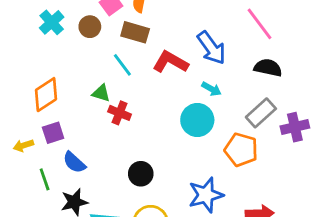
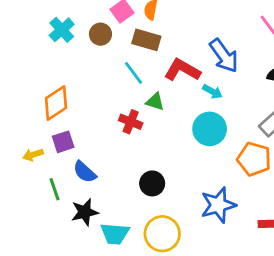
cyan arrow: (211, 89) -> (212, 92), moved
green triangle: (101, 93) -> (155, 102), moved

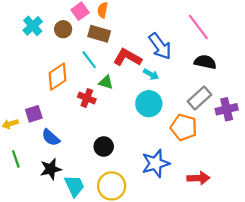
orange diamond: (56, 103) -> (57, 77), moved
green line: (55, 189) -> (16, 159), moved
cyan trapezoid: (115, 234) -> (74, 186), turned -120

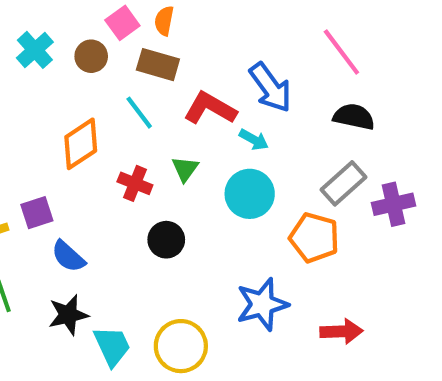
green triangle: (106, 82) -> (185, 169), moved, turned 49
black circle: (104, 146) -> (166, 240), moved

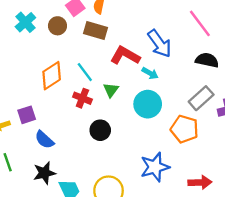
cyan line: (139, 113) -> (85, 72), moved

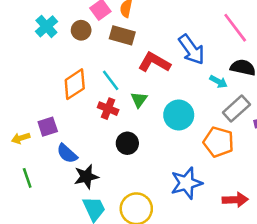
cyan arrow: (150, 73) -> (218, 82), moved
black star: (44, 173) -> (86, 177), moved

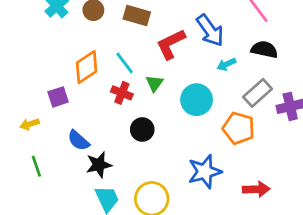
red L-shape: (154, 62) -> (171, 44), turned -56
cyan arrow: (218, 82) -> (226, 64), moved, turned 126
purple square: (48, 127) -> (58, 97), moved

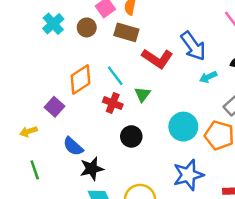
red L-shape: (171, 44) -> (157, 58), turned -120
purple square: (58, 97) -> (55, 107), turned -30
cyan circle: (197, 100) -> (183, 127), moved

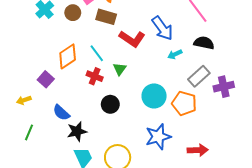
green line: (35, 170) -> (29, 132), turned 42

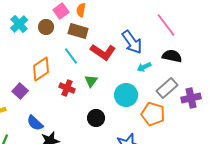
cyan line: (97, 53) -> (71, 56), moved
cyan circle: (154, 96) -> (126, 95), moved
black circle: (110, 104) -> (96, 118), moved

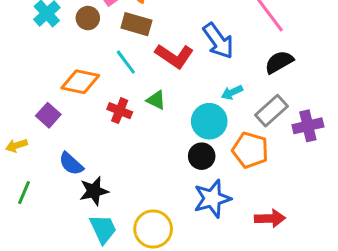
black semicircle: (172, 56) -> (279, 62), turned -42
cyan arrow: (144, 67) -> (232, 92), moved
orange diamond: (41, 69) -> (80, 82), turned 45
green triangle: (91, 81) -> (156, 100), turned -40
black circle: (96, 118) -> (202, 156), moved

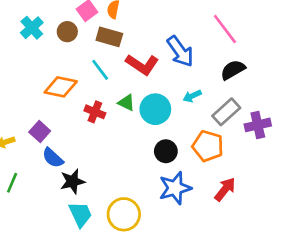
purple square: (48, 115) -> (40, 132), moved
cyan circle: (209, 121) -> (155, 109), moved
red arrow: (270, 218) -> (225, 189), moved, turned -50

